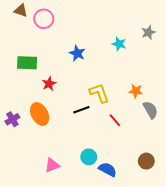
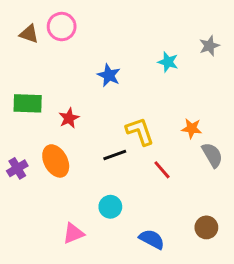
brown triangle: (21, 10) -> (29, 34), moved
green rectangle: (27, 63) -> (28, 103), moved
cyan circle: (89, 157) -> (110, 207), moved

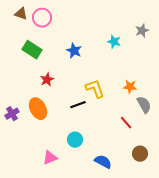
brown triangle: (29, 34) -> (21, 14), moved
green rectangle: (28, 103) -> (32, 50), moved, turned 30
red line: (162, 170) -> (126, 123), moved

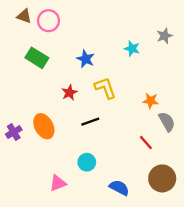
red star: (47, 80) -> (69, 93), moved
yellow L-shape: (95, 89) -> (105, 88), moved
brown circle: (140, 154) -> (162, 178), size x1.5

